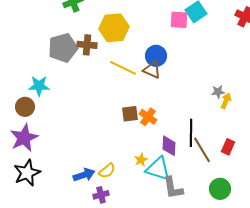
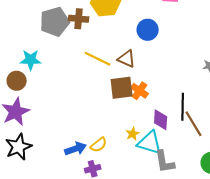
yellow line: (123, 68) -> (98, 59), moved
brown triangle: (152, 70) -> (127, 59), moved
brown square: (130, 114) -> (122, 88), size x1.4

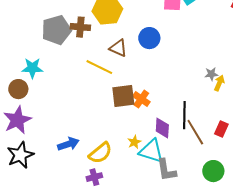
brown triangle: (127, 59) -> (118, 48), moved
yellow semicircle: (99, 145) -> (100, 153), size x1.4
blue arrow: (76, 149) -> (68, 144), moved

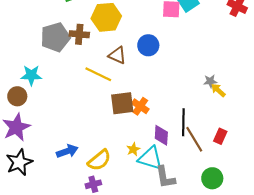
yellow arrow: (219, 83) -> (218, 90), turned -70

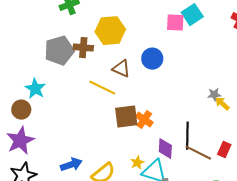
cyan star: (31, 75) -> (35, 89), turned 30
brown line: (194, 139) -> (198, 153), turned -32

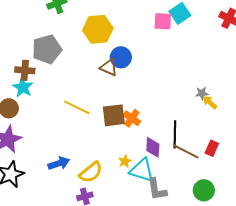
brown cross: (83, 48) -> (25, 70), moved
blue circle: (152, 59) -> (121, 57), moved
yellow line: (102, 88) -> (77, 107), moved

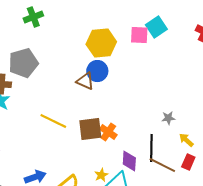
yellow hexagon: (98, 29) -> (101, 43), moved
gray star: (202, 93) -> (168, 118), moved
yellow arrow: (210, 102) -> (186, 140), moved

